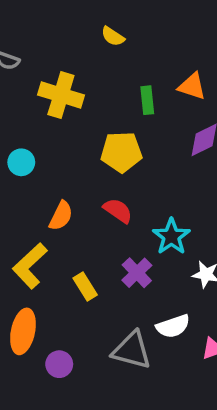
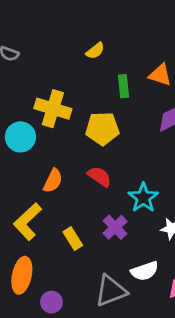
yellow semicircle: (113, 36) -> (95, 51), moved, turned -72
yellow cross: (61, 95) -> (53, 109), moved
cyan circle: (21, 162) -> (20, 137), size x1.4
gray triangle: (132, 350) -> (111, 291), turned -36

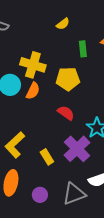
orange semicircle: (53, 181) -> (33, 91), moved
purple cross: (115, 227) -> (77, 149), size x1.5
purple circle: (52, 302) -> (40, 195), moved

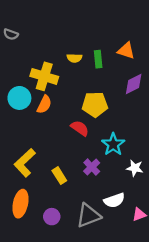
yellow semicircle: (63, 24) -> (74, 58), moved, turned 40
yellow pentagon: (68, 79) -> (95, 104), moved
purple cross: (77, 149) -> (92, 167), size x0.6

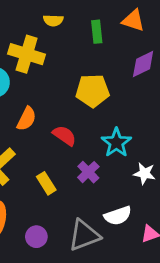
yellow semicircle: (74, 58) -> (53, 20), moved
orange semicircle: (44, 104) -> (27, 119), moved
red semicircle: (80, 128) -> (64, 136), moved

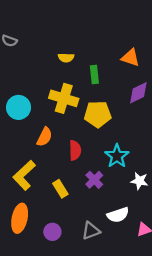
green rectangle: (97, 32) -> (94, 75), moved
yellow cross: (27, 54) -> (64, 98), moved
red semicircle: (64, 136) -> (75, 150), turned 54
gray triangle: (84, 235) -> (91, 231), size x0.7

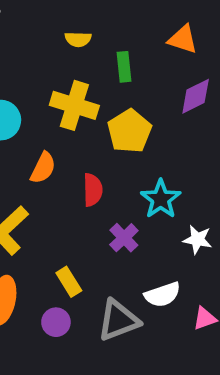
yellow pentagon: (98, 114) -> (129, 131), turned -30
yellow rectangle: (60, 189) -> (69, 282), moved
gray triangle: (91, 231) -> (118, 320), size x1.4

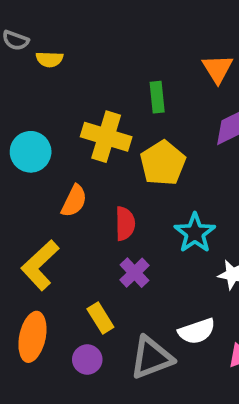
yellow semicircle: (78, 39) -> (49, 59), moved
orange triangle: (183, 39) -> (218, 69), turned 40
purple cross: (124, 238) -> (134, 273), moved

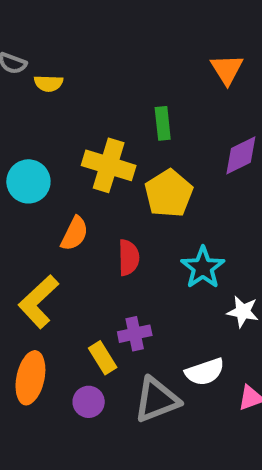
orange triangle: (218, 69) -> (227, 69), moved
purple cross: (134, 273) -> (135, 334), moved, turned 32

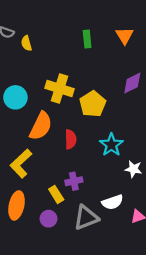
yellow semicircle: (48, 83) -> (26, 43), turned 72
green rectangle: (163, 123) -> (87, 39), moved
orange semicircle: (75, 234) -> (41, 126), size x1.5

